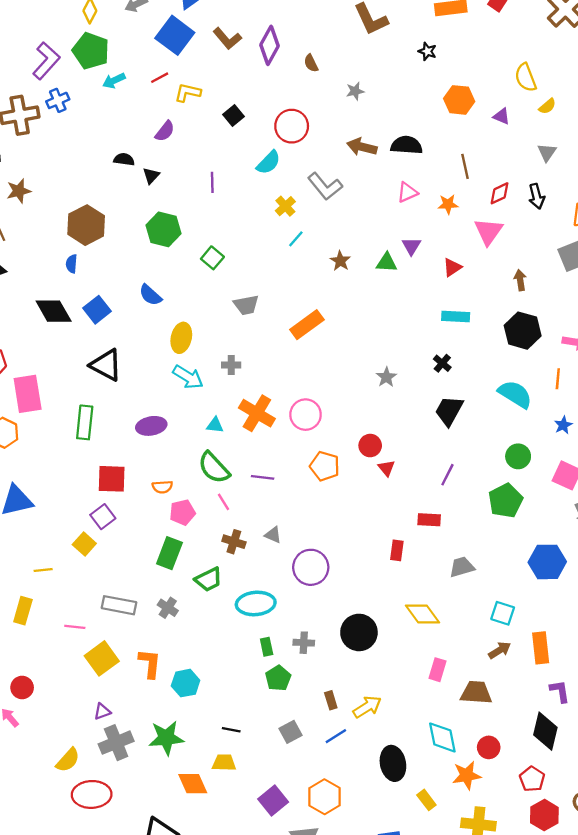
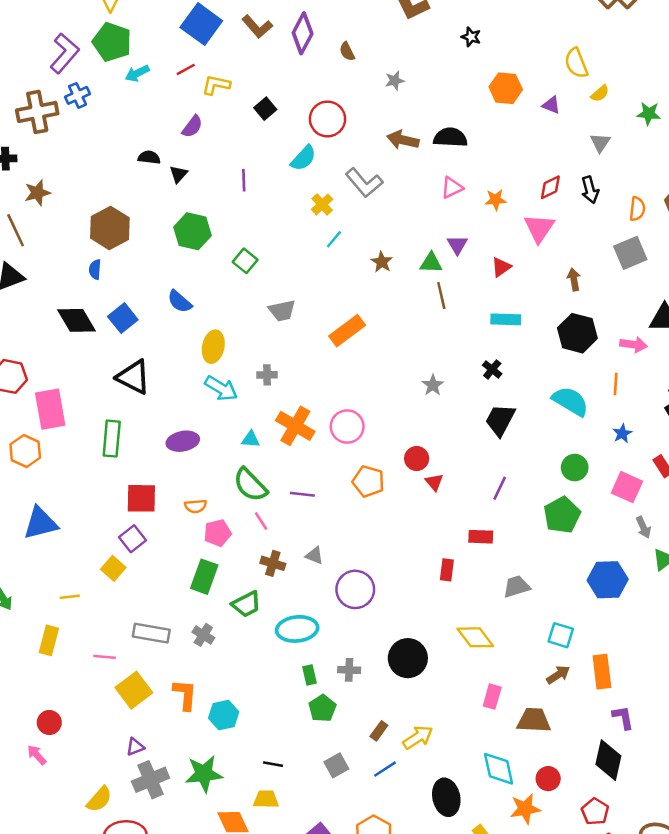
brown line: (465, 166) -> (441, 295), moved
brown rectangle: (331, 700) -> (379, 731), turned 54

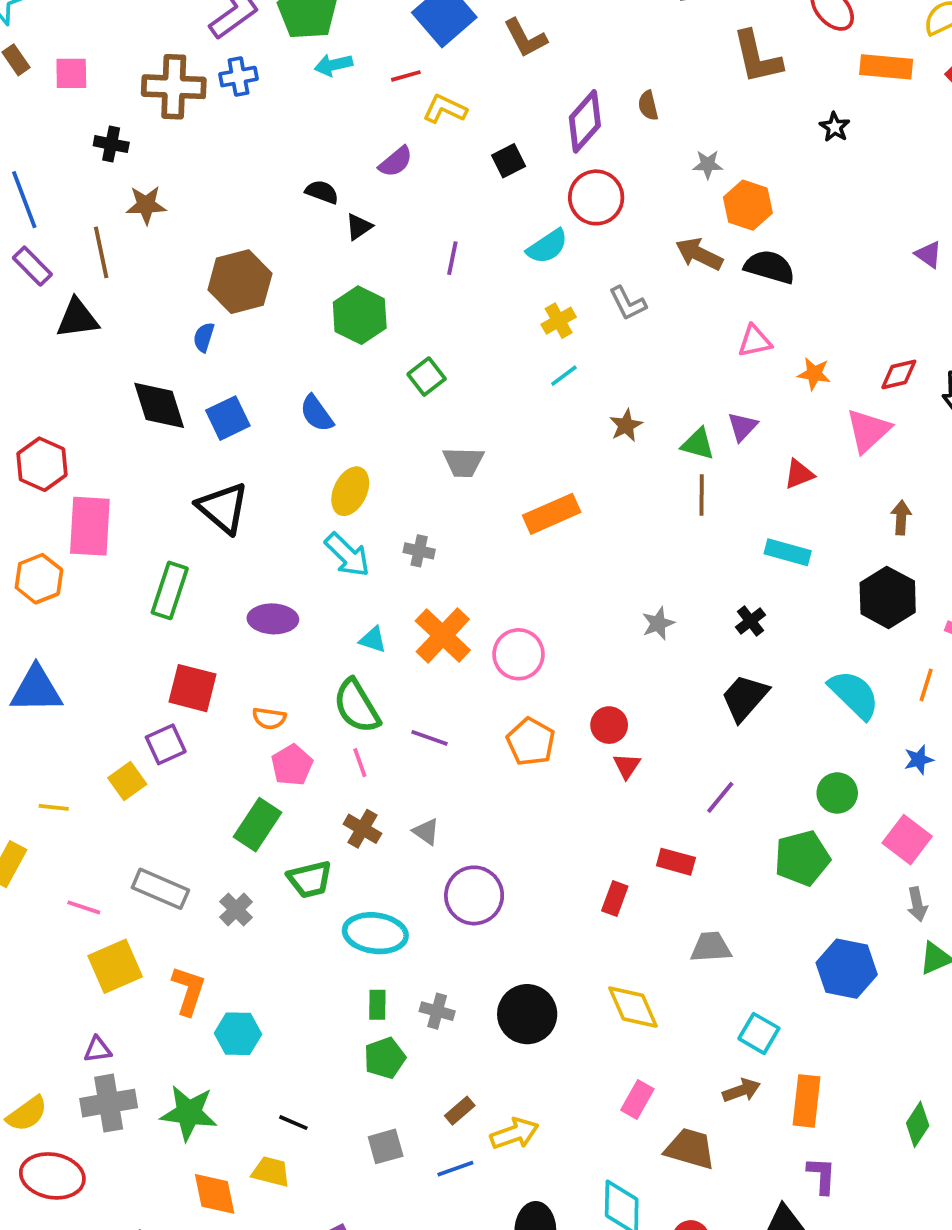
purple diamond: (303, 33) -> (585, 121), moved
orange hexagon: (506, 88) -> (748, 205), moved
gray L-shape: (364, 183) -> (628, 303), size x0.7
pink pentagon: (218, 533) -> (292, 765), turned -30

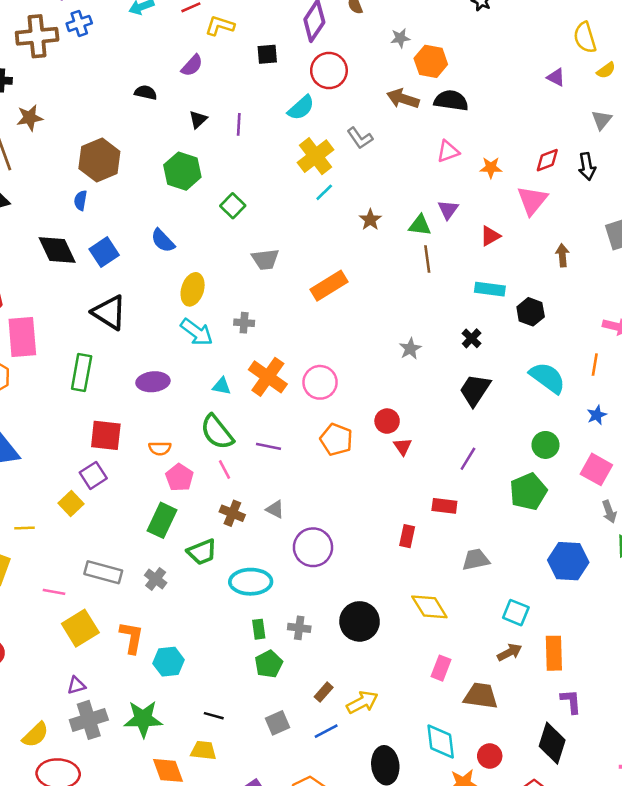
black square: (509, 161) -> (267, 54), turned 30
black triangle: (359, 227) -> (198, 119), moved
yellow cross: (559, 321) -> (316, 156), size x1.6
black hexagon: (888, 597) -> (531, 312), moved, size x0.7

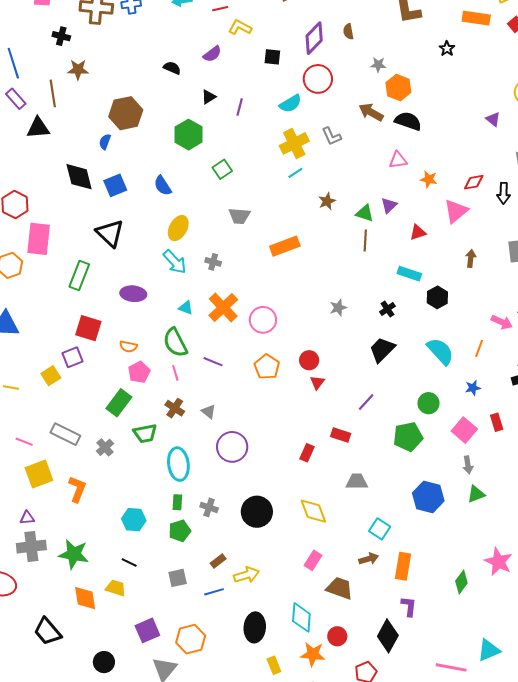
cyan ellipse: (251, 582) -> (178, 464), turned 72
cyan hexagon: (169, 662) -> (134, 520), moved

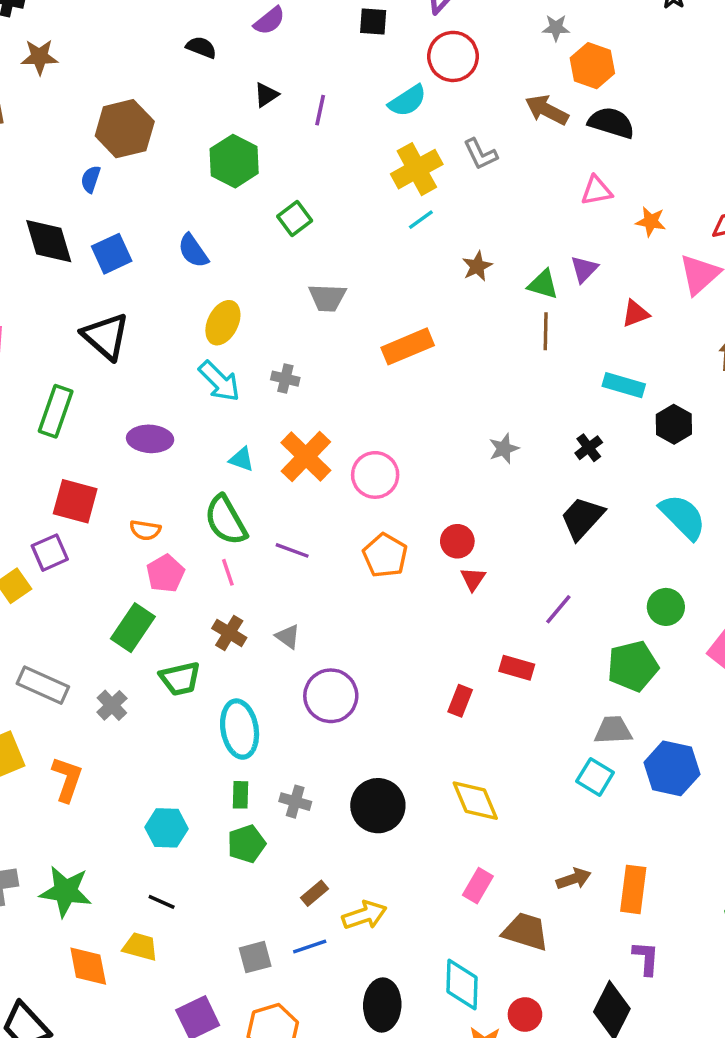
gray trapezoid: (357, 481) -> (613, 730), moved
cyan square: (380, 529) -> (595, 777), moved
gray square: (178, 578) -> (255, 957), moved

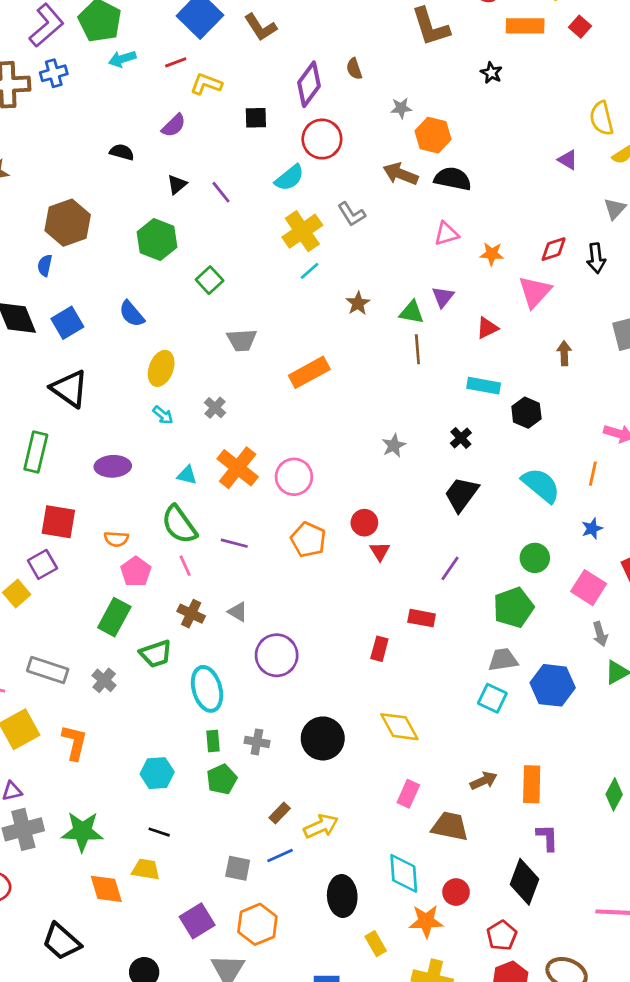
purple line: (320, 110) -> (221, 192), turned -45
gray cross: (285, 379) -> (215, 408), turned 35
cyan arrow: (219, 381) -> (163, 415), size x0.6
gray square: (255, 957) -> (238, 868), turned 32

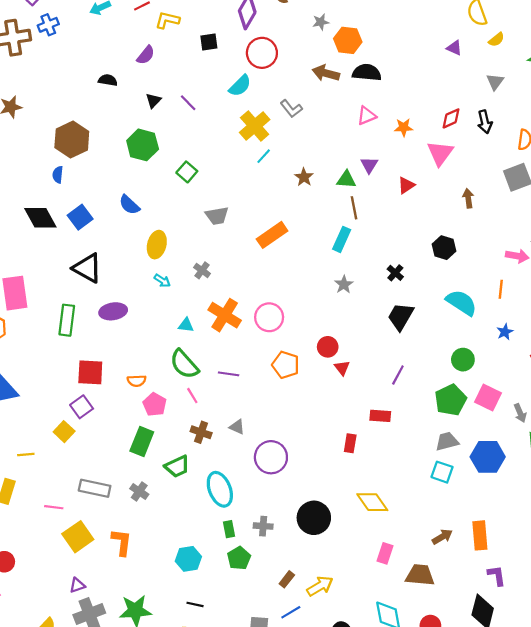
cyan rectangle: (484, 386) -> (342, 239), moved, turned -70
purple ellipse: (113, 466) -> (113, 311), moved
pink square: (589, 588) -> (488, 398), moved

